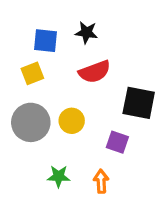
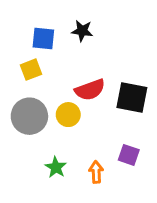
red semicircle: (95, 72) -> (90, 90), moved
purple square: (117, 142) -> (129, 155), moved
green star: (59, 176) -> (56, 167), turned 30

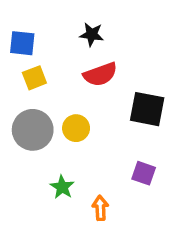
blue square: (43, 39) -> (22, 43), moved
red semicircle: (90, 90) -> (100, 74), moved
orange arrow: (96, 172) -> (100, 208), moved

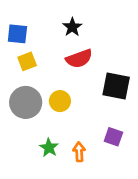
black star: (92, 34) -> (72, 27), turned 30
orange arrow: (100, 208) -> (79, 152), moved

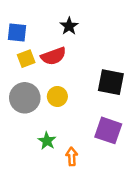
red semicircle: (79, 59) -> (53, 56), moved
purple square: (113, 137) -> (108, 130), size x1.5
orange arrow: (79, 152) -> (72, 156), moved

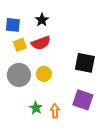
black star: (69, 26) -> (42, 20), moved
orange arrow: (72, 156) -> (55, 111), moved

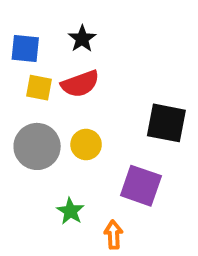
yellow square: (20, 45) -> (39, 88), turned 32
purple square: (83, 100) -> (141, 186), moved
orange arrow: (55, 111) -> (113, 235), moved

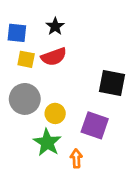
yellow circle: (86, 145) -> (55, 113), moved
green star: (70, 211) -> (47, 143), size x1.5

